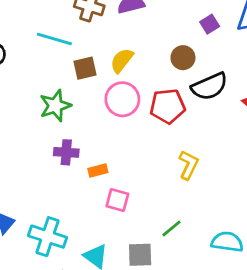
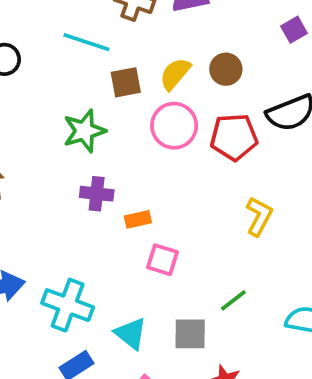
brown circle: (183, 58) -> (226, 69), moved

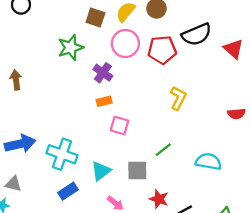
brown square: (126, 82) -> (95, 17), turned 30
purple cross: (97, 194) -> (103, 73), moved, turned 30
cyan triangle: (131, 334) -> (101, 171), turned 45

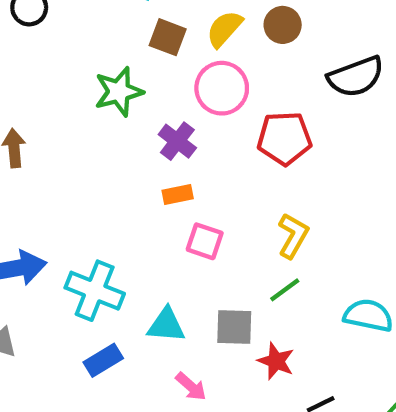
red pentagon: (162, 50) -> (284, 138), moved
yellow L-shape: (178, 98) -> (293, 236), moved
cyan triangle: (101, 171) -> (166, 325), turned 40
red star: (159, 199) -> (276, 361), moved

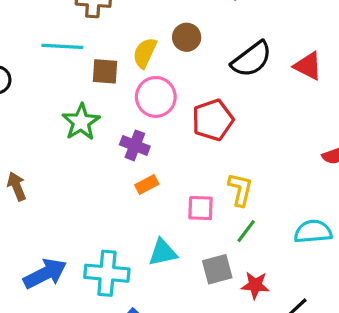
pink square: (205, 241) -> (201, 208), moved
cyan triangle: (166, 325) -> (163, 252), moved

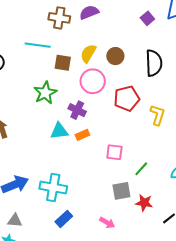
brown circle: (187, 37) -> (115, 56), moved
black semicircle: (252, 59) -> (154, 63), turned -60
yellow L-shape: (240, 189) -> (158, 115), moved
cyan triangle: (163, 252) -> (59, 131), moved

